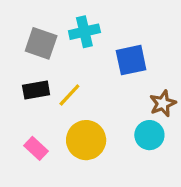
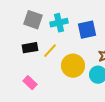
cyan cross: (84, 32) -> (59, 23), moved
yellow circle: (86, 140) -> (73, 66), moved

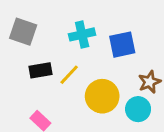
gray square: (33, 20) -> (23, 32), moved

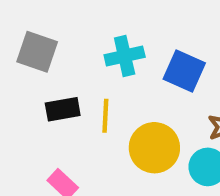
blue square: (122, 45) -> (184, 71), turned 36
yellow line: (69, 75) -> (105, 116), turned -40

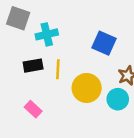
gray square: (37, 52) -> (18, 18), moved
cyan cross: (125, 56) -> (47, 34), moved

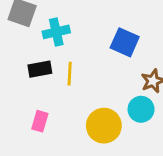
yellow circle: (87, 88) -> (104, 126), moved
pink rectangle: (33, 109) -> (40, 121), turned 63

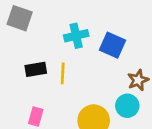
cyan cross: (56, 32) -> (76, 36), moved

